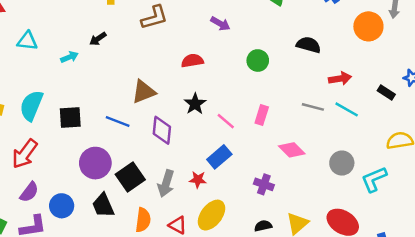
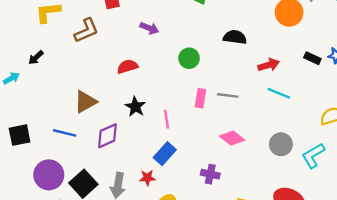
black rectangle: (386, 93) -> (312, 58), moved
gray line: (313, 107) -> (228, 95), moved
pink rectangle: (262, 115) -> (200, 98), moved
pink line: (226, 121) -> (166, 119), turned 48
purple diamond: (162, 130) -> (107, 136), turned 68

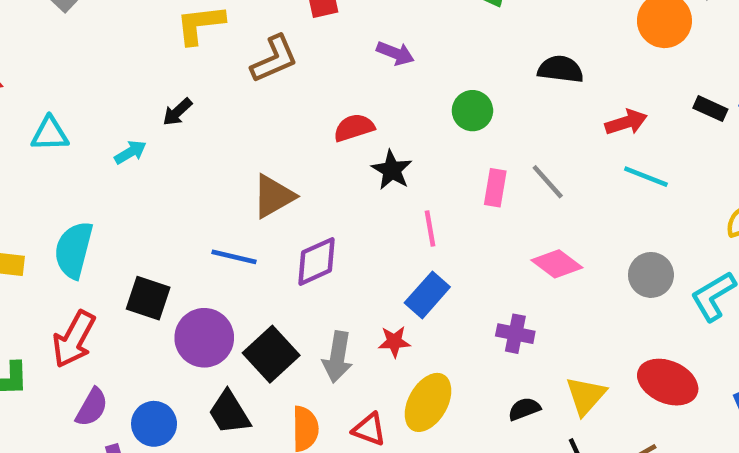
gray line: (228, 95) -> (548, 182), turned 42
black star: (135, 107) -> (392, 170), moved
black square: (20, 135) -> (148, 298), moved, turned 30

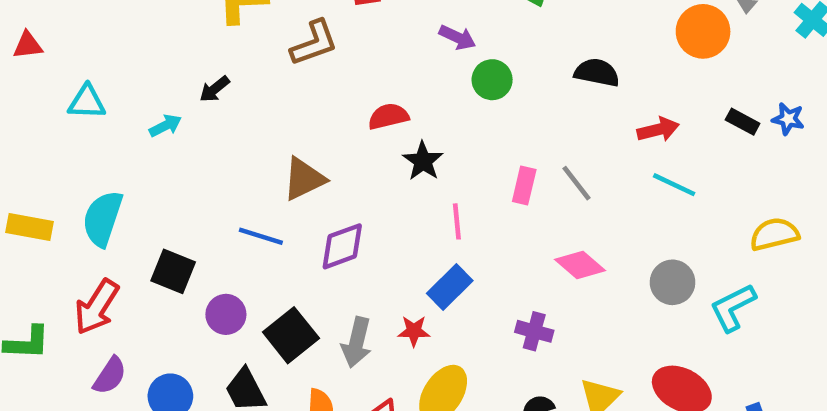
purple arrow: (395, 53) -> (457, 37), moved
green circle: (472, 111) -> (492, 80), moved
purple circle: (204, 338) -> (226, 314), size x0.7

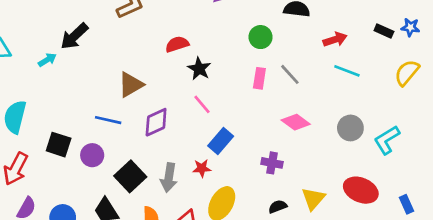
green circle: (492, 80) -> (261, 37), moved
black arrow: (215, 89) -> (74, 36), size x1.6
pink line: (457, 221) -> (202, 104), moved, turned -30
yellow semicircle: (774, 234) -> (407, 73), moved, turned -32
purple circle: (226, 314) -> (92, 155), moved

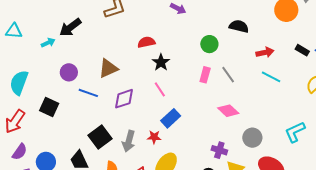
gray circle: (350, 128) -> (252, 138), moved
purple circle: (92, 155) -> (69, 72), moved
purple cross: (272, 163) -> (219, 150), moved

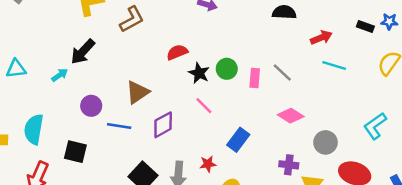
green circle: (209, 44) -> (227, 69), moved
blue rectangle: (171, 118) -> (238, 140), moved

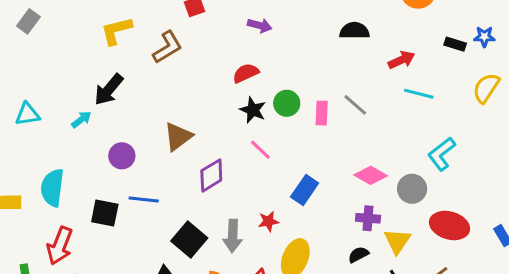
red semicircle: (177, 52) -> (246, 73), moved
pink diamond: (291, 116) -> (371, 175), moved
blue line: (119, 126) -> (144, 199), moved
cyan L-shape: (375, 126) -> (442, 154), moved

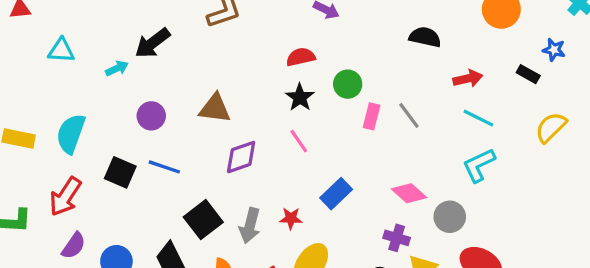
blue star: (484, 37) -> (554, 50), moved
green circle: (287, 103) -> (348, 84), moved
brown triangle: (178, 137) -> (215, 108), turned 32
cyan L-shape: (442, 154) -> (479, 165), moved

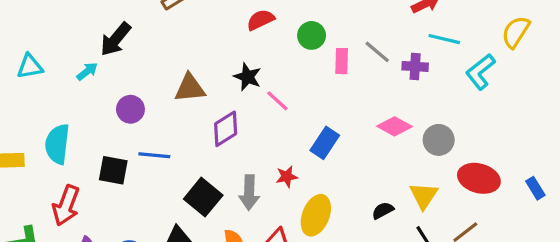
black star: (300, 97) -> (248, 77), moved
cyan L-shape: (479, 165) -> (480, 72), moved
purple cross: (397, 238) -> (415, 66), moved

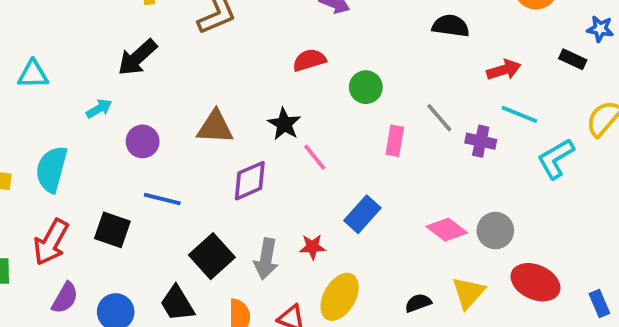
pink rectangle: (342, 61) -> (395, 141), moved
cyan arrow: (87, 71) -> (99, 109), moved
pink diamond: (394, 126) -> (447, 230), moved
black square: (113, 170) -> (112, 230), moved

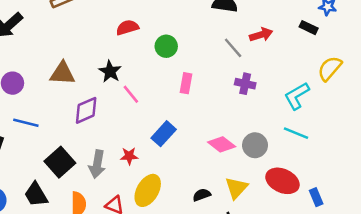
cyan line: (519, 114) -> (296, 133), moved
gray line: (439, 118) -> (233, 48), moved
blue rectangle: (599, 303) -> (316, 197), moved

